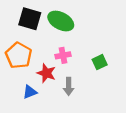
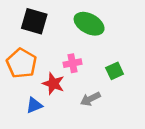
green ellipse: (61, 21) -> (89, 24), moved
gray arrow: (69, 86) -> (90, 99), moved, turned 63

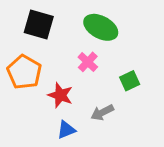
pink cross: (72, 63) -> (88, 62), moved, turned -36
blue triangle: (34, 105) -> (66, 130), moved

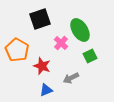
black square: (39, 24) -> (40, 19), moved, turned -35
green ellipse: (101, 27) -> (80, 30), moved, turned 30

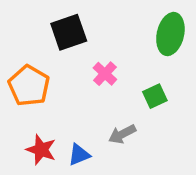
green ellipse: (80, 30) -> (170, 34), moved, turned 45
red star: (42, 66) -> (41, 150), moved

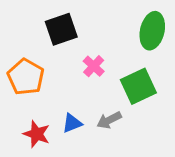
green square: (155, 96) -> (138, 86), size x1.6
blue triangle: (79, 155) -> (72, 123), moved

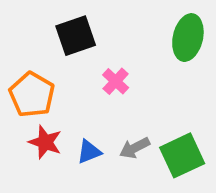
green square: (138, 86) -> (182, 155), moved
red star: (37, 134) -> (45, 142), moved

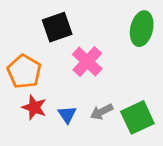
pink cross: (116, 81) -> (87, 62), size x1.5
blue triangle: (89, 152) -> (67, 115), turned -42

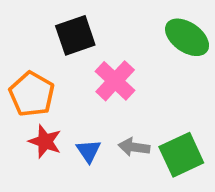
green ellipse: (142, 29) -> (187, 37), turned -68
gray arrow: (102, 112) -> (134, 147), turned 35

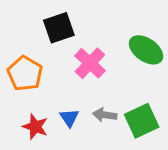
green ellipse: (187, 37) -> (146, 50), moved
red star: (45, 141) -> (35, 127), moved

